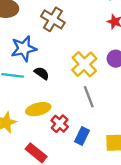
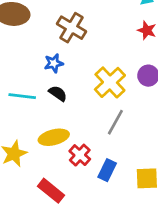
blue star: (24, 49) -> (54, 63), moved, size x0.6
gray line: (89, 97) -> (115, 122), turned 50

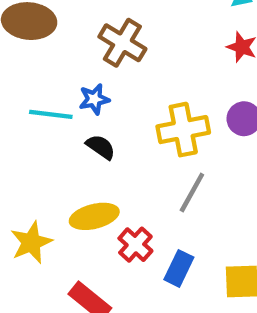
yellow cross: (110, 82) -> (183, 130), turned 32
cyan line: (22, 96) -> (51, 114), moved

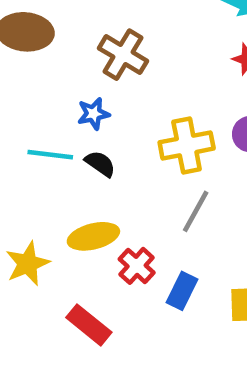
cyan line: (51, 114) -> (50, 155), moved

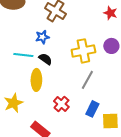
yellow ellipse: (93, 236) -> (36, 80), moved, turned -75
blue rectangle: (182, 291) -> (92, 109), moved

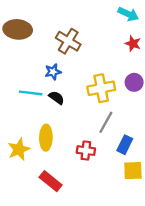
yellow ellipse: (36, 80) -> (46, 138), moved
red cross: (61, 104) -> (86, 151), moved, turned -35
blue rectangle: (92, 109) -> (125, 145), moved

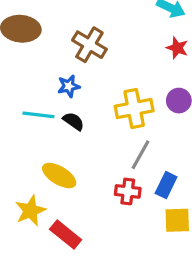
yellow ellipse: (46, 138) -> (59, 176), turned -60
yellow star: (19, 149) -> (30, 211), moved
red cross: (86, 151) -> (128, 191), moved

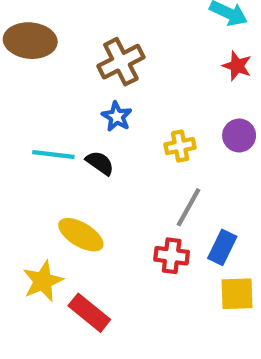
brown cross: (89, 45) -> (121, 62), turned 32
blue star: (69, 86) -> (117, 117), moved, turned -30
yellow cross: (134, 109) -> (180, 146), size x0.6

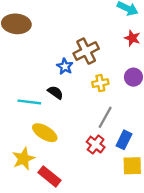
brown cross: (121, 62) -> (86, 51), moved
cyan line: (53, 154) -> (29, 102), moved
red cross: (172, 256) -> (96, 145), turned 30

